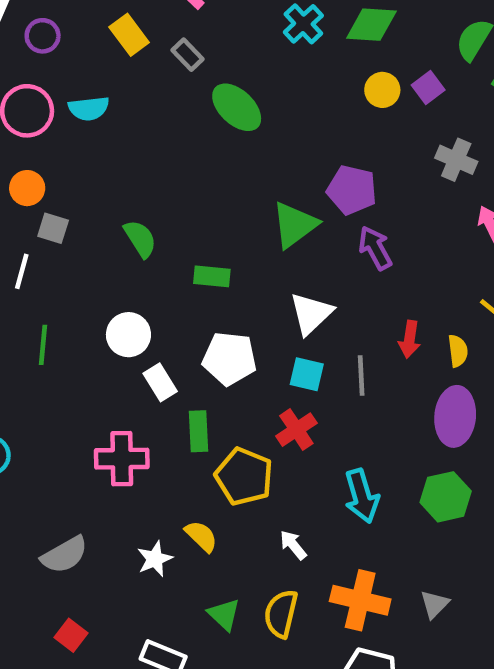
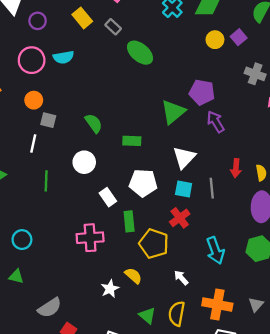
white circle: (128, 335) -> (84, 162), moved
gray semicircle: (65, 555) -> (50, 308), moved

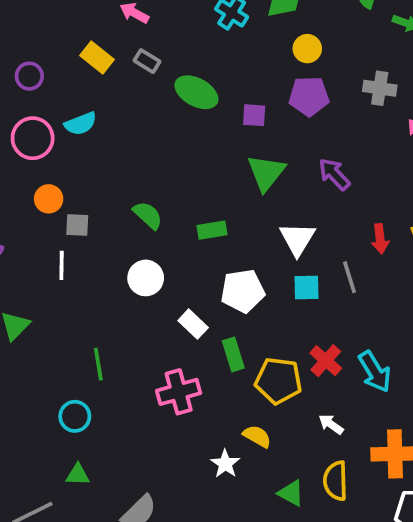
purple square: (239, 37) -> (254, 115), moved, turned -35
purple pentagon: (202, 92) -> (309, 96), moved
green line: (46, 181) -> (98, 364), moved
red cross: (180, 218) -> (326, 361), moved

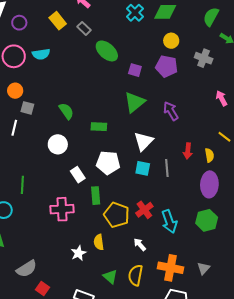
gray cross: (380, 88) -> (204, 58), moved
yellow semicircle: (257, 436) -> (99, 242), turned -140

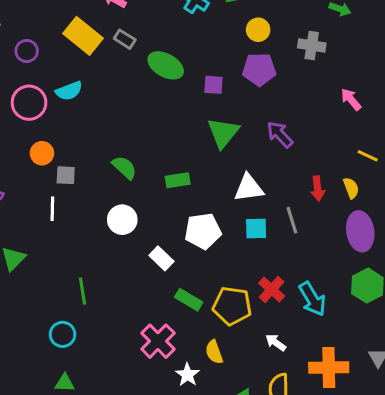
yellow rectangle: (58, 21) -> (83, 36), size x1.4
white triangle: (144, 141) -> (249, 188), turned 50
green rectangle: (96, 196) -> (189, 300), moved, turned -42
pink cross: (62, 209) -> (158, 341), moved, turned -30

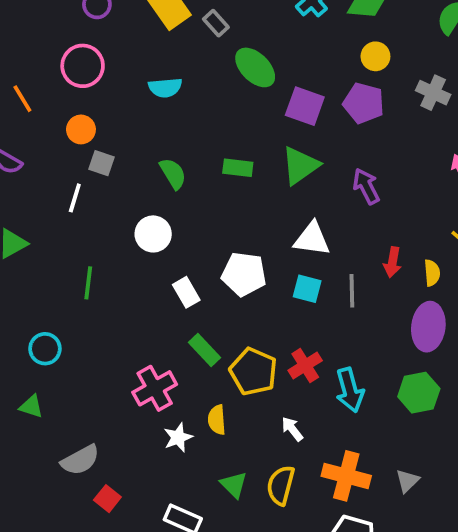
purple square: (213, 85) -> (305, 106), size x1.5
cyan semicircle: (69, 91) -> (165, 88), moved
green rectangle: (178, 180) -> (238, 168), moved
green line: (82, 291) -> (88, 283), moved

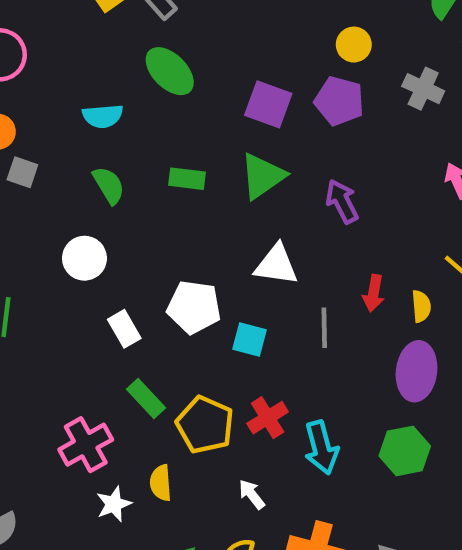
green ellipse: (255, 67) -> (170, 71), moved
cyan semicircle: (165, 88) -> (103, 116), moved
cyan square: (307, 289) -> (250, 340), moved

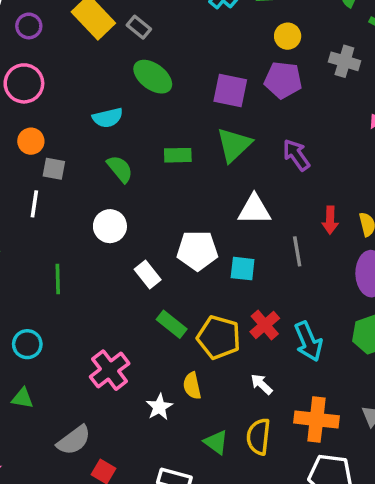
pink cross: (86, 445) -> (110, 370), moved

